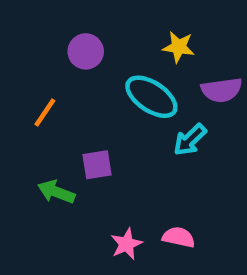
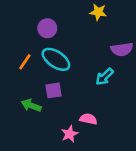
yellow star: (179, 47) -> (98, 12), moved
cyan ellipse: (151, 97) -> (56, 59), moved
pink semicircle: (179, 237) -> (88, 119), moved

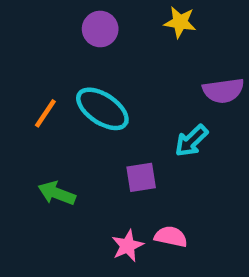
purple circle: (47, 28) -> (100, 29), moved
purple square: (53, 90) -> (141, 177), moved
pink semicircle: (88, 119) -> (171, 237), moved

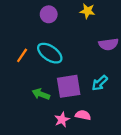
cyan arrow: (191, 141) -> (100, 83), moved
purple square: (141, 177) -> (69, 86), size x1.6
green arrow: (57, 193) -> (41, 94), moved

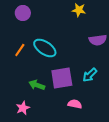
purple circle: (49, 14) -> (23, 13), moved
pink star: (62, 120) -> (23, 108), moved

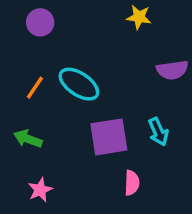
cyan arrow: (90, 75) -> (158, 132), turned -70
green arrow: (37, 85) -> (28, 139), moved
pink semicircle: (75, 104) -> (132, 183), turned 80

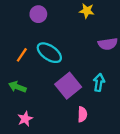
purple circle: (40, 22) -> (38, 14), moved
cyan arrow: (158, 132) -> (99, 82), turned -147
purple square: (109, 137) -> (68, 86), turned -30

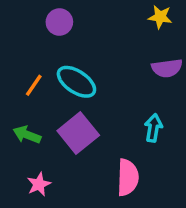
yellow star: (87, 11) -> (160, 17), moved
purple square: (68, 86) -> (78, 133), moved
pink semicircle: (82, 114) -> (128, 177), size x1.5

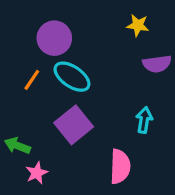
yellow star: (160, 17) -> (138, 25), moved
purple circle: (59, 22) -> (54, 38), moved, size x1.4
green arrow: (27, 135) -> (17, 146), moved

